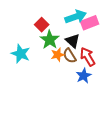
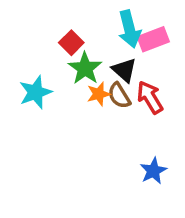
cyan arrow: (76, 17) -> (129, 29), turned 95
cyan star: (21, 54) -> (35, 92), turned 30
blue star: (84, 76) -> (153, 171), moved

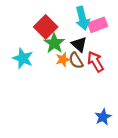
red square: (71, 43) -> (46, 27), size x1.5
cyan star: (35, 92) -> (23, 58), turned -30
blue star: (153, 171) -> (103, 117), moved

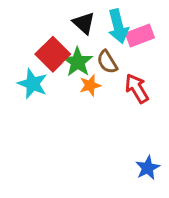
red square: (46, 27) -> (53, 54), moved
black triangle: (79, 44) -> (84, 23), moved
brown semicircle: (76, 61) -> (107, 62), moved

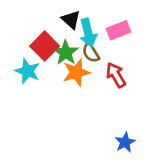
cyan arrow: (118, 26) -> (88, 33), moved
orange star: (90, 85) -> (76, 72), size x1.5

